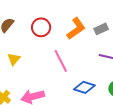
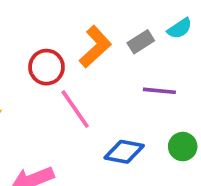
red circle: (41, 27) -> (46, 67), moved

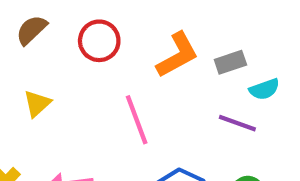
cyan semicircle: (180, 28) -> (264, 89), moved
red circle: (46, 67) -> (99, 41), moved

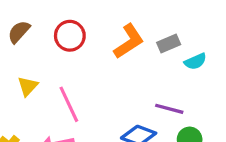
pink line: (137, 120) -> (69, 104), moved
purple line: (237, 123) -> (169, 109), moved

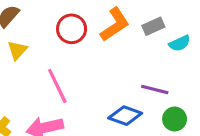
red circle: (70, 36) -> (72, 29), moved
yellow triangle: (28, 86) -> (17, 50), moved

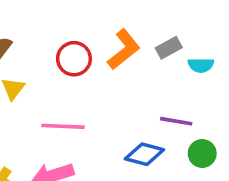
cyan semicircle: (180, 43) -> (201, 65), turned 30
pink line: (57, 86) -> (63, 126), turned -57

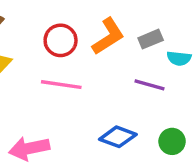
purple line: (176, 121) -> (150, 85), moved
pink line: (63, 126) -> (61, 85), moved

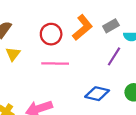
purple line: (150, 85) -> (114, 56), turned -66

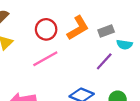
pink line: (55, 63) -> (45, 59), turned -40

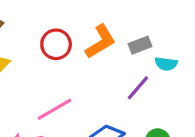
pink line: (45, 59) -> (55, 109), moved

